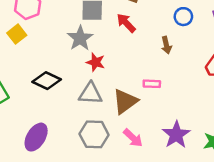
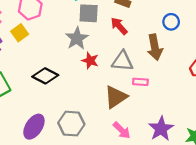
brown arrow: (166, 45) -> (155, 47), size x1.6
gray triangle: (91, 93) -> (122, 61), moved
gray hexagon: (94, 134) -> (71, 124), moved

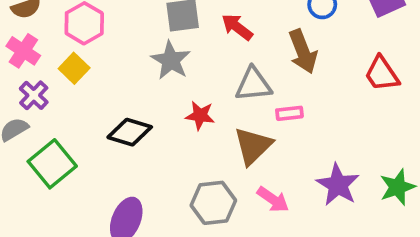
red star: (90, 61) -> (200, 115), moved
gray hexagon: (71, 124) -> (213, 203), moved

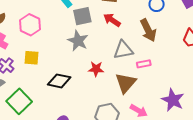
yellow square: (74, 68) -> (31, 58), moved, turned -35

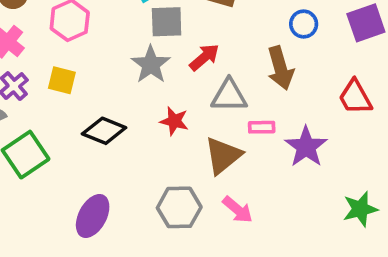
red arrow: (112, 20) -> (204, 57), moved, turned 96
purple star: (173, 100) -> (306, 147), moved

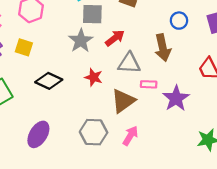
pink arrow: (238, 210) -> (130, 136), turned -102

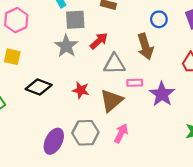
red star: (94, 77) -> (81, 90), moved
purple ellipse: (38, 134) -> (54, 141), moved

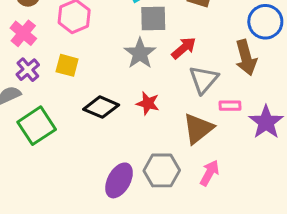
blue circle: (159, 19) -> (265, 22), size x1.5
gray triangle: (114, 64) -> (204, 80), turned -50
red star: (81, 90) -> (148, 103), moved

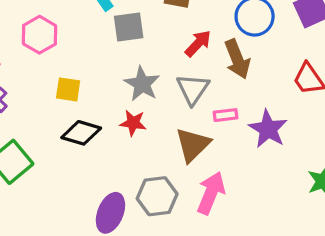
red arrow: (184, 48) -> (198, 43), moved
gray star: (140, 53) -> (142, 84), moved
yellow square: (67, 65) -> (68, 89), moved
pink arrow: (209, 173) -> (211, 193), size x1.4

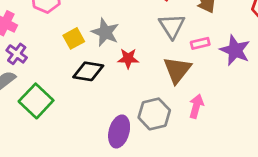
gray star: (142, 84) -> (105, 32), moved
yellow square: (68, 89) -> (74, 38), turned -30
pink arrow: (211, 193) -> (196, 106), size x0.7

